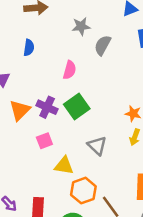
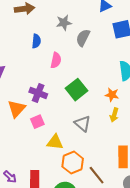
blue semicircle: (29, 48) -> (36, 41), moved
green square: (77, 106) -> (77, 90), moved
orange triangle: (20, 110) -> (16, 109), moved

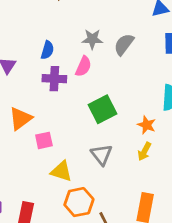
gray star: (64, 23) -> (92, 39), moved
blue semicircle: (36, 41) -> (47, 50), moved
purple cross: (38, 93) -> (54, 79), moved, turned -30

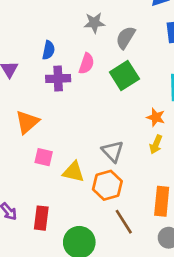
gray star: (92, 39) -> (94, 23), moved
green square: (103, 109) -> (124, 75), moved
pink square: (44, 140) -> (44, 157), moved, turned 30
orange hexagon: (79, 202) -> (107, 185), moved

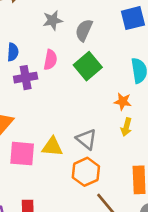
pink square: (44, 157) -> (22, 154), size x1.5
yellow triangle: (73, 172) -> (52, 147), moved

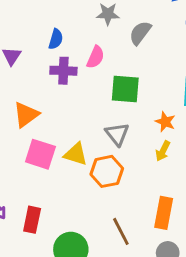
green square: (88, 66) -> (125, 89), moved, turned 32
gray triangle: (86, 139) -> (117, 134), moved
orange hexagon: (86, 172) -> (107, 171), moved

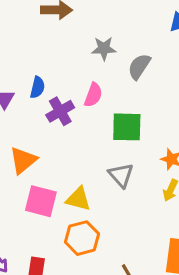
blue semicircle: (56, 39) -> (37, 87), moved
purple cross: (63, 71) -> (60, 111), turned -30
orange hexagon: (107, 171) -> (82, 238), moved

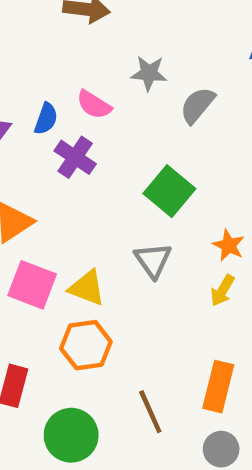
pink semicircle: (93, 95) -> (94, 105), moved, turned 95
purple cross: (60, 111) -> (75, 157), turned -32
green square: (127, 127) -> (169, 191), turned 32

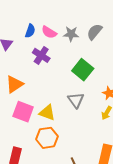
gray star: (149, 73) -> (71, 34), moved
blue semicircle: (46, 119) -> (30, 31), moved

